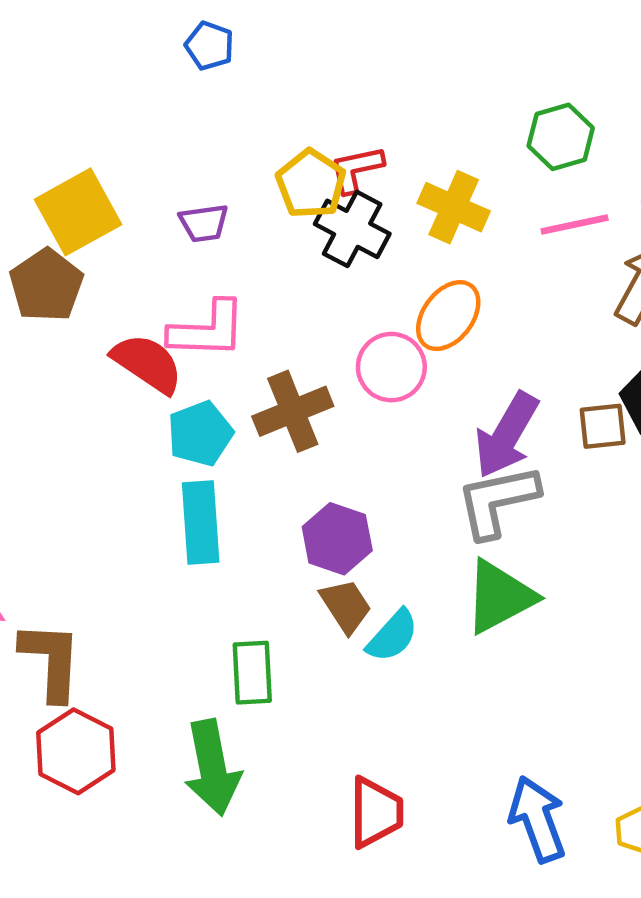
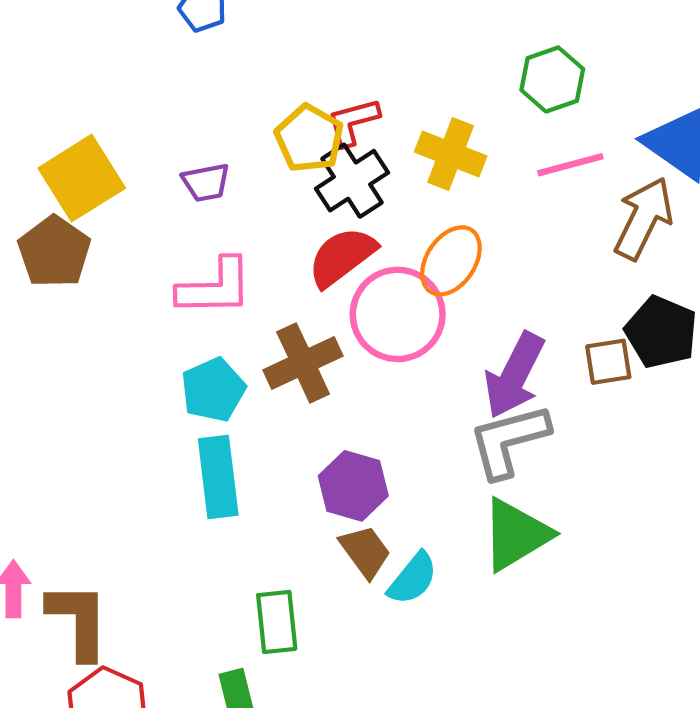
black cross: (352, 229) -> (352, 181), turned 32
red semicircle: (147, 363) -> (342, 257), moved, turned -68
pink circle: (391, 367) -> (398, 314), size x1.4

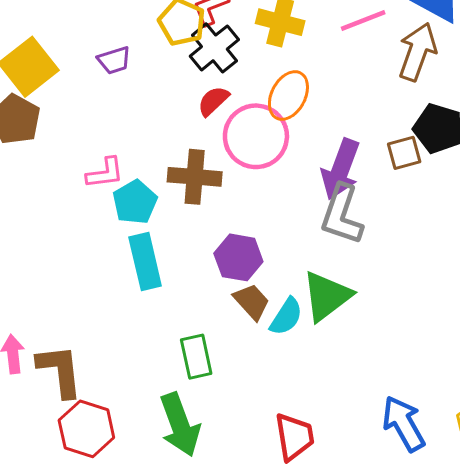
red semicircle: (342, 257) -> (213, 101), size x0.7
pink L-shape: (215, 287) -> (105, 173), moved, size x0.7
brown cross: (303, 363) -> (195, 177), turned 36
gray L-shape: (509, 441) -> (342, 215), turned -50
green triangle: (516, 535) -> (327, 296), moved

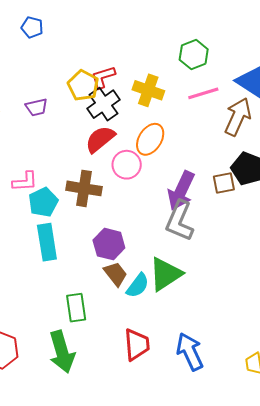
red semicircle: (213, 101) -> (100, 139), size x1.4
pink circle: (256, 136) -> (127, 165), size x0.7
blue arrow: (404, 424) -> (190, 352), moved
red trapezoid: (294, 437) -> (137, 345), moved

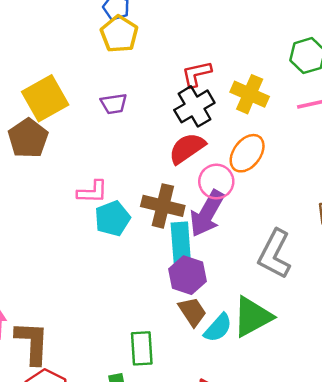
yellow pentagon: (83, 85) -> (119, 34), moved
purple arrow: (181, 191) -> (207, 214), moved
cyan rectangle: (47, 242) -> (181, 245), moved

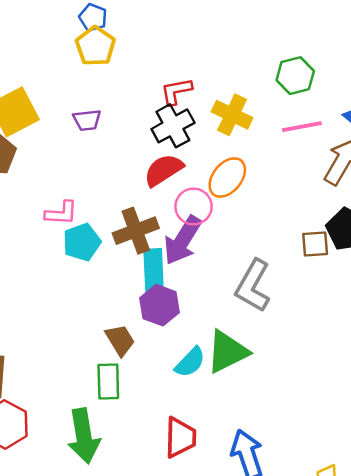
brown cross: (163, 206) -> (136, 231), turned -36
brown trapezoid: (192, 312) -> (120, 340), moved

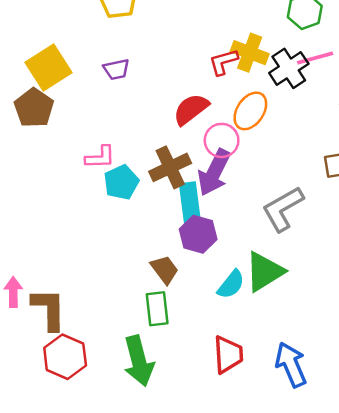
red L-shape: (176, 91) -> (223, 62), moved
black cross: (173, 126) -> (289, 68), moved
gray L-shape: (253, 286) -> (283, 209), turned 36

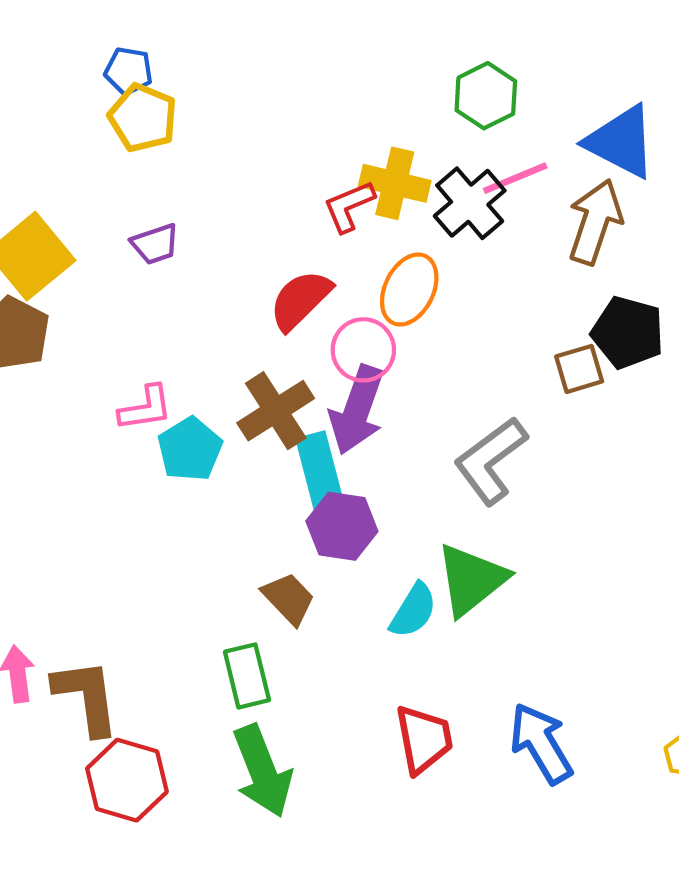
green rectangle: (157, 309) -> (247, 676), moved

